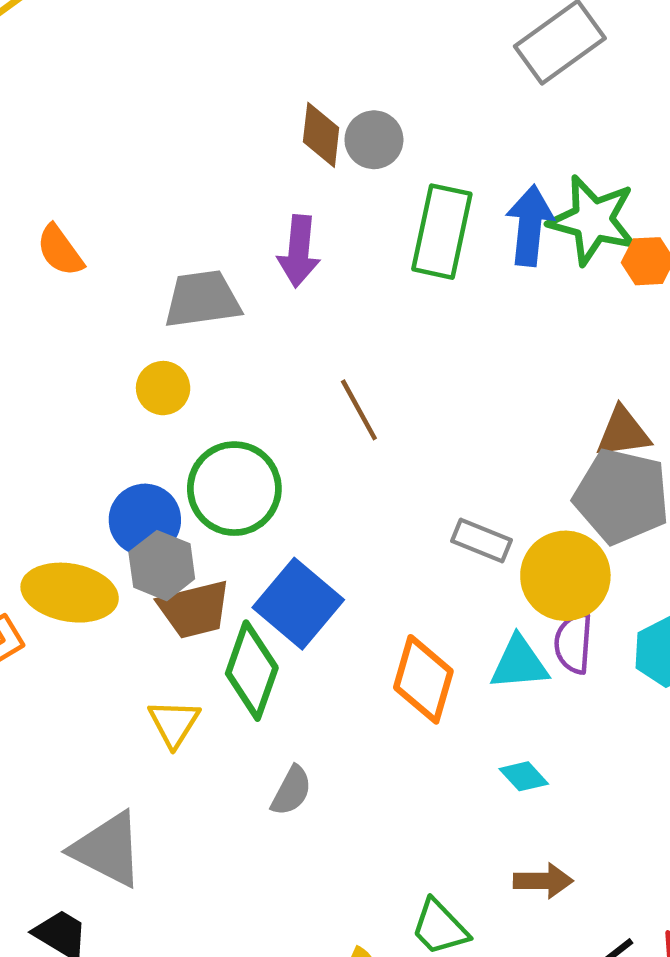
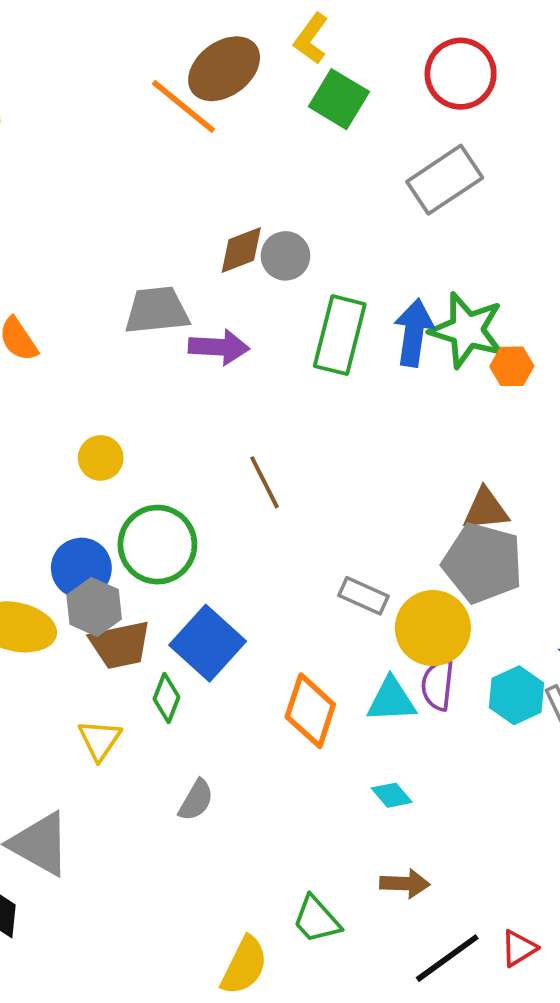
brown diamond: (321, 135) -> (241, 250), turned 60
purple arrow: (299, 251) -> (219, 347), turned -94
gray trapezoid: (202, 299) -> (157, 310), moved
green diamond: (252, 671) -> (166, 698), size x0.6

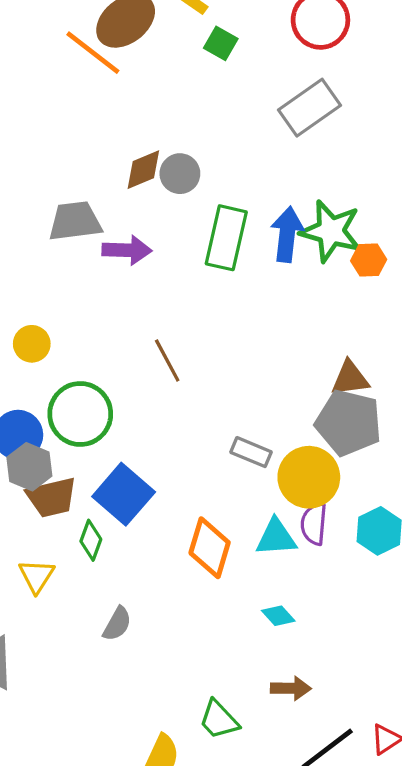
green square: (339, 99) -> (221, 43), size x0.7

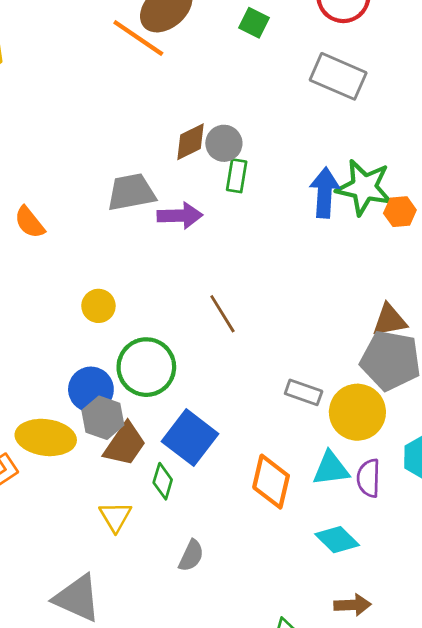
gray rectangle: (310, 108) -> (338, 76), turned 62
green rectangle: (226, 238) -> (237, 176), moved, size x0.6
brown trapezoid: (52, 497) -> (125, 444), turned -39
purple semicircle: (314, 524) -> (369, 478), moved
cyan diamond: (278, 616) -> (337, 540), size x1.4

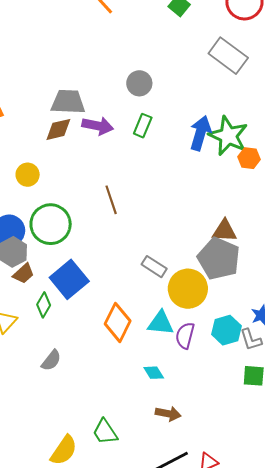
brown diamond: (190, 142) -> (58, 129), moved
green rectangle: (237, 176) -> (143, 126), moved
brown trapezoid: (125, 444) -> (23, 274), size x0.7
cyan diamond: (337, 540) -> (154, 373), size x0.7
brown arrow: (352, 605) -> (168, 414), moved

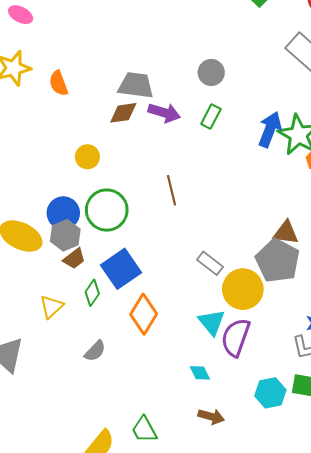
orange diamond: (118, 322) -> (144, 314), moved
cyan triangle: (161, 323) -> (212, 322), turned 40
cyan hexagon: (226, 330) -> (270, 393), moved
purple semicircle: (185, 336) -> (236, 337), size x1.4

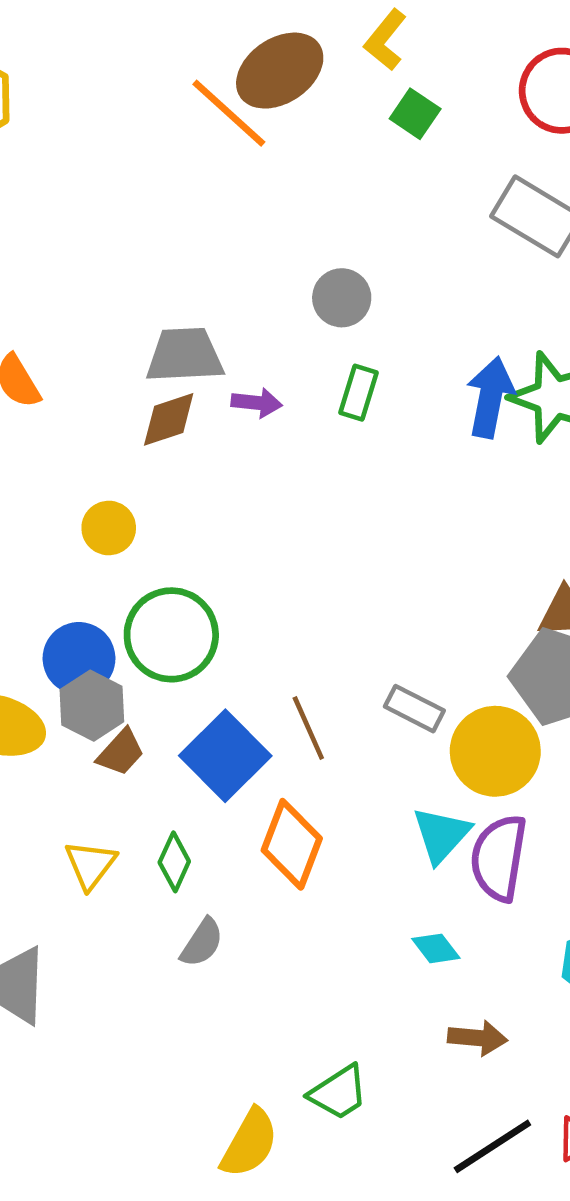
purple arrow: (164, 113) -> (257, 403), size x0.7
brown line: (172, 190) -> (308, 728), moved
green diamond: (92, 293) -> (174, 862), moved
cyan triangle: (212, 322) -> (441, 835), turned 32
green trapezoid: (144, 430) -> (339, 1092), turned -84

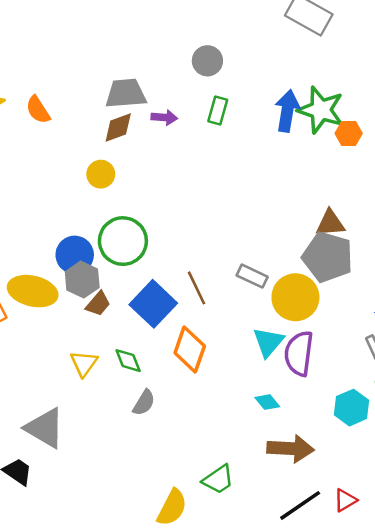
yellow circle: (109, 528) -> (101, 174), moved
green diamond: (174, 862) -> (128, 361), turned -44
brown arrow: (478, 1038) -> (291, 449), size x1.5

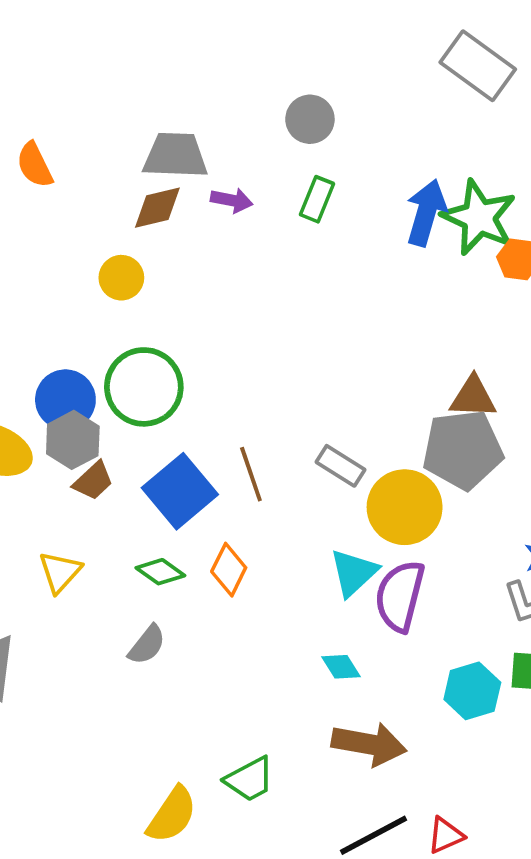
gray pentagon: (328, 257) -> (463, 450), turned -30
orange diamond: (190, 349) -> (229, 570), size x0.7
green diamond: (128, 361) -> (160, 572), moved, turned -40

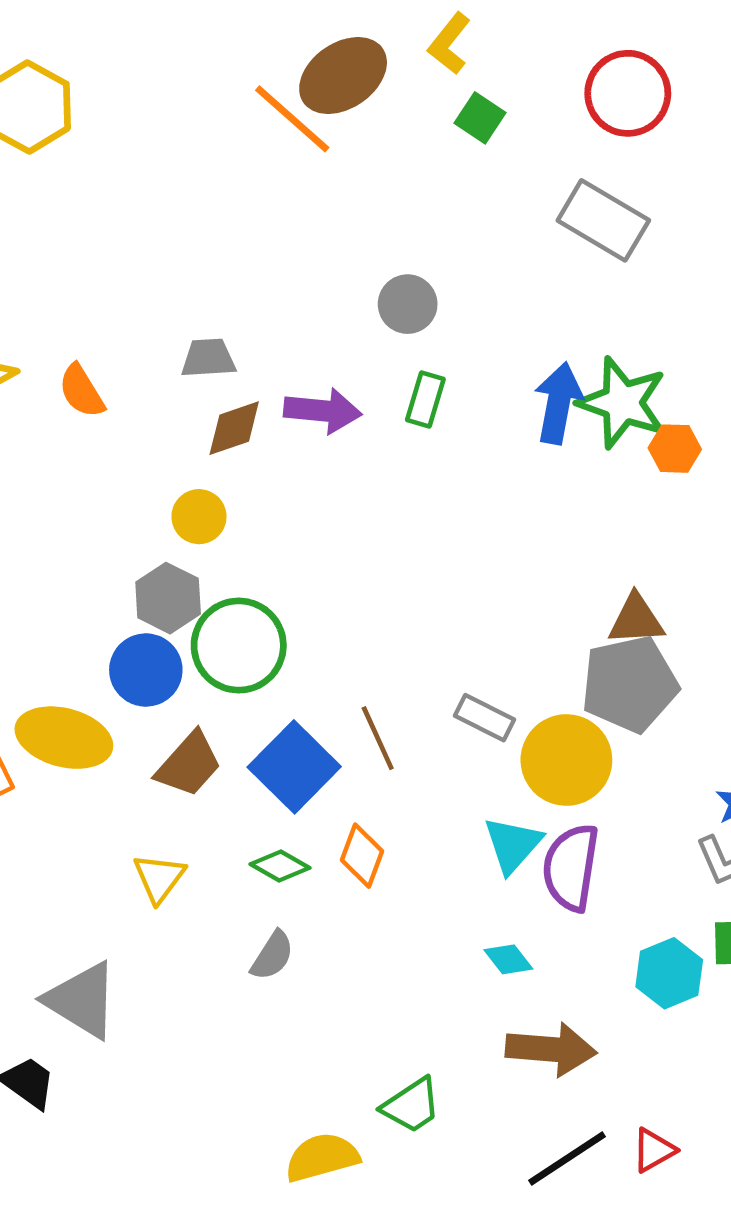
gray trapezoid: (175, 156) -> (208, 358), moved, size x0.7
purple arrow: (232, 200) -> (323, 411), size x1.5
gray hexagon: (73, 440) -> (168, 598), moved
brown trapezoid: (93, 481) -> (189, 764), size x1.4
yellow semicircle: (172, 815) -> (322, 1157), turned -134

